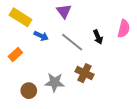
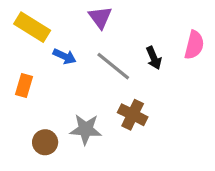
orange rectangle: (15, 54) -> (24, 86), turned -32

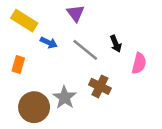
pink semicircle: (194, 45) -> (139, 63), moved
gray star: (86, 129) -> (65, 97), turned 30
brown circle: (45, 142) -> (34, 107), size x1.6

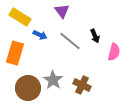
orange rectangle: (18, 64) -> (15, 53), size x1.6
brown cross: (100, 86) -> (82, 85), moved

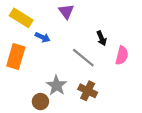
gray line: (70, 41) -> (83, 58), moved
brown circle: (28, 88) -> (40, 102), moved, size x0.6

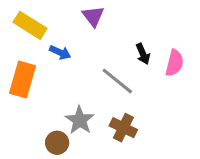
pink semicircle: (122, 55) -> (175, 63), moved

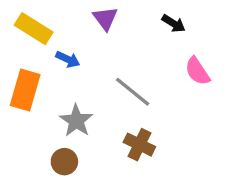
black arrow: (143, 54) -> (174, 23), moved, turned -35
pink semicircle: (175, 63) -> (197, 71), turned 132
gray star: (80, 120) -> (76, 121), moved

